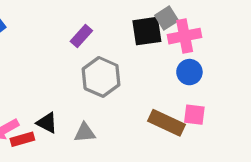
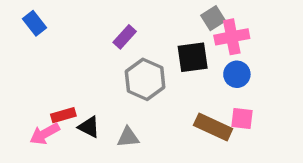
black square: (147, 31) -> (193, 57), moved
red rectangle: (22, 139) -> (63, 115), moved

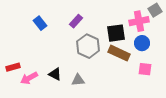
gray square: (213, 18) -> (155, 10), moved
blue rectangle: (34, 23) -> (40, 23), moved
red rectangle: (63, 115) -> (13, 67), moved
brown rectangle: (213, 127) -> (119, 53), moved

